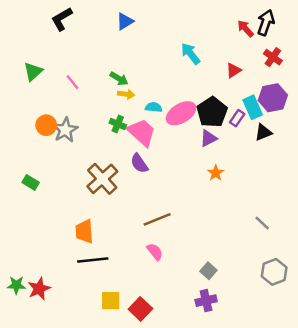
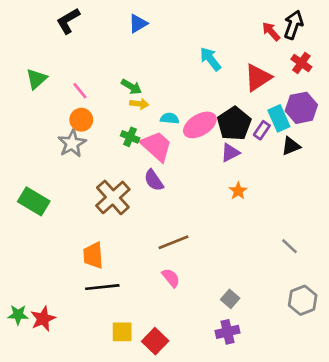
red triangle: (234, 70) -> (258, 78), size x1.6
orange circle: (46, 125) -> (81, 120), moved
green rectangle: (31, 182) -> (34, 201), size x1.6

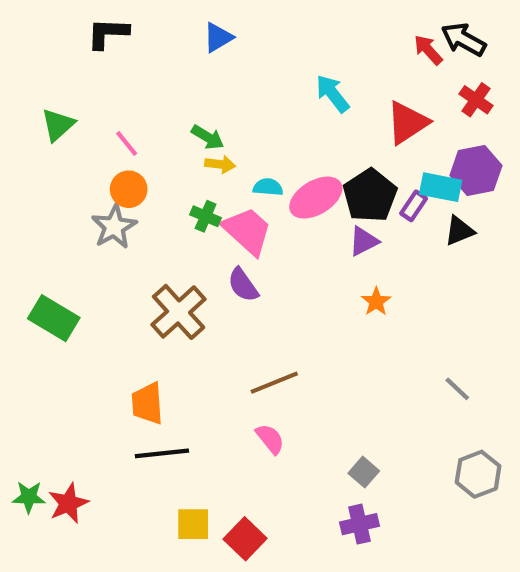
black L-shape: (68, 21) -> (108, 33), turned 32
black arrow: (293, 25) -> (464, 39), turned -80
cyan rectangle: (279, 118) -> (441, 187), turned -55

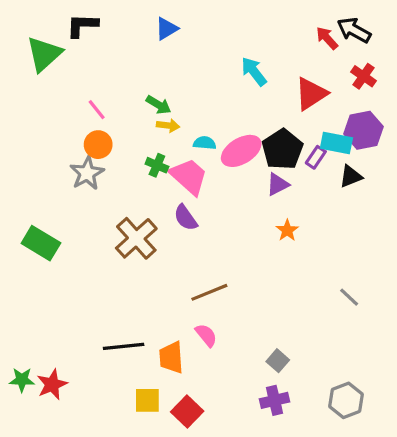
green triangle: (58, 125) -> (44, 54), moved, size x1.4
orange trapezoid: (147, 403) -> (171, 357), moved
gray hexagon: (478, 474) -> (346, 400), moved

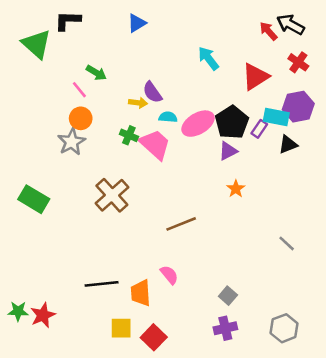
green triangle: (44, 54) -> (36, 44), turned -36
green arrow: (159, 105) -> (96, 73), moved
purple semicircle: (186, 218) -> (152, 92), moved
brown line: (209, 292) -> (181, 224), moved

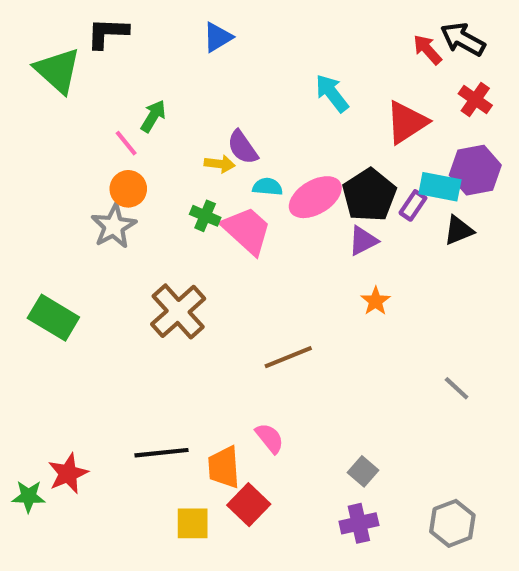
green arrow: (96, 73) -> (153, 116), turned -90
red star: (43, 315) -> (68, 473), moved
red square: (154, 337) -> (249, 505), moved

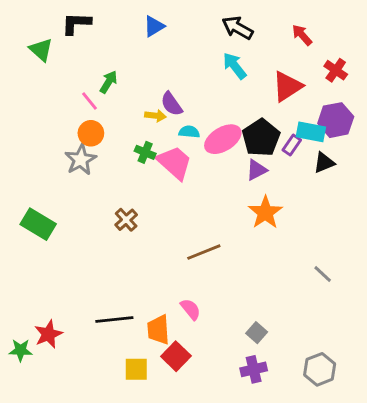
black arrow: (463, 39) -> (238, 28), moved
green triangle: (58, 70) -> (41, 50), size x0.7
orange star: (376, 301) -> (265, 212), size x1.6
brown cross: (178, 311) -> (126, 220), size x0.6

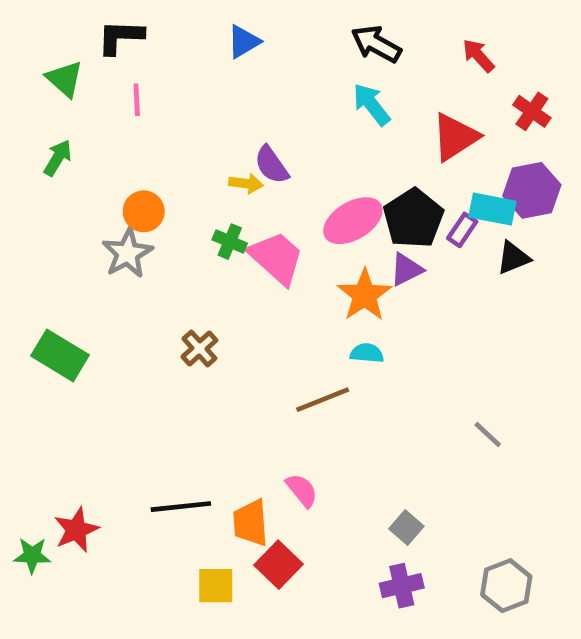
green arrow: (108, 82) -> (58, 158), moved
pink line: (89, 101) -> (137, 100), moved, turned 36
cyan semicircle: (189, 132) -> (367, 353), moved
orange star: (265, 212) -> (365, 295), moved
gray line: (323, 274) -> (488, 434), moved

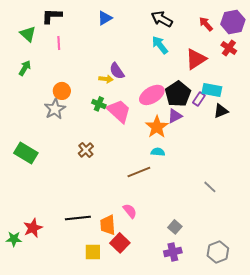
purple hexagon: (532, 190) -> (233, 22), moved

